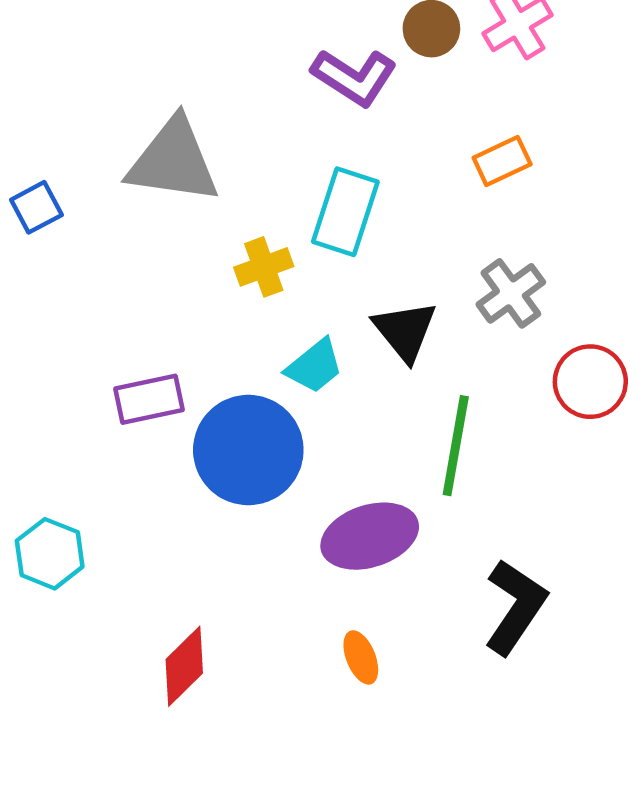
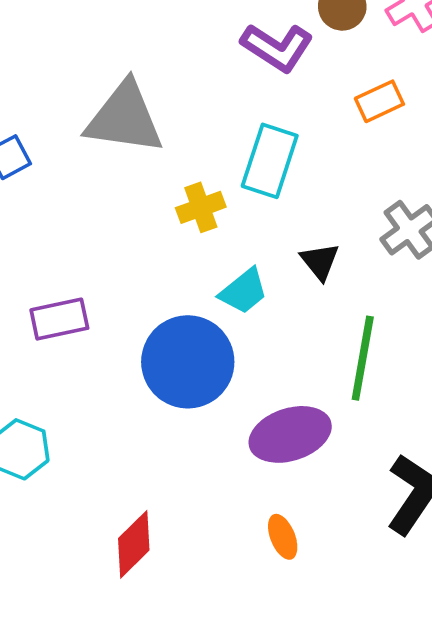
orange rectangle: (502, 161) -> (379, 101), moved
black triangle: (405, 331) -> (320, 261), size x0.7
purple rectangle: (149, 399) -> (59, 319), moved

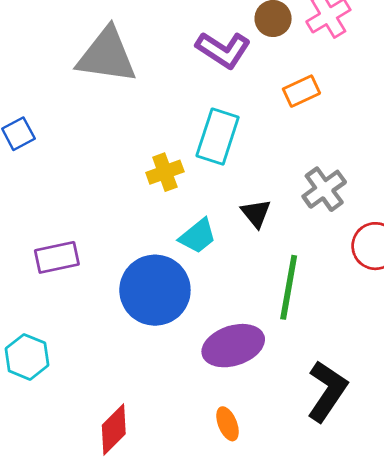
gray triangle: (124, 118) -> (107, 55), moved

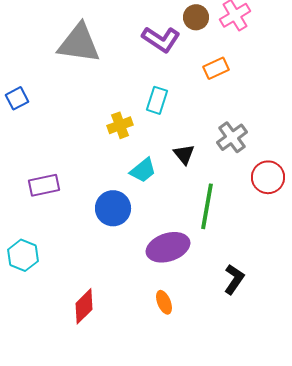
cyan rectangle: (218, 137) -> (157, 100), size x0.7
blue circle: (155, 290) -> (113, 208), size x0.7
black L-shape: (327, 391) -> (234, 279), size x0.7

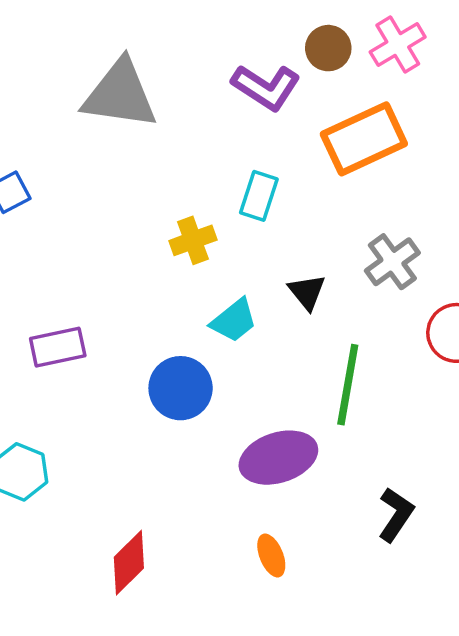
orange rectangle: (216, 68) -> (364, 139), size x1.8

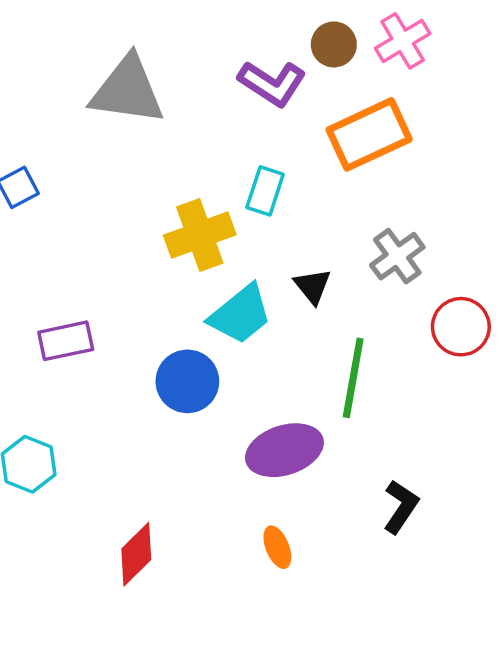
yellow cross: (193, 240) -> (200, 235), size x1.5
cyan trapezoid: (234, 320) -> (240, 314), size x1.4

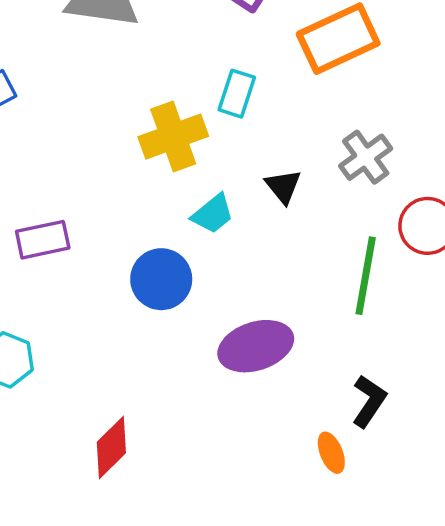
cyan trapezoid: (240, 314) -> (213, 214), size x0.7
green line: (353, 378) -> (366, 276), moved
orange ellipse: (277, 547) -> (331, 453), moved

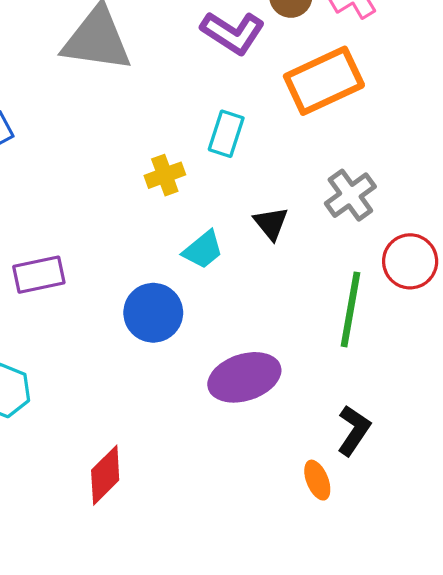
yellow cross: (173, 137) -> (165, 175), size x0.6

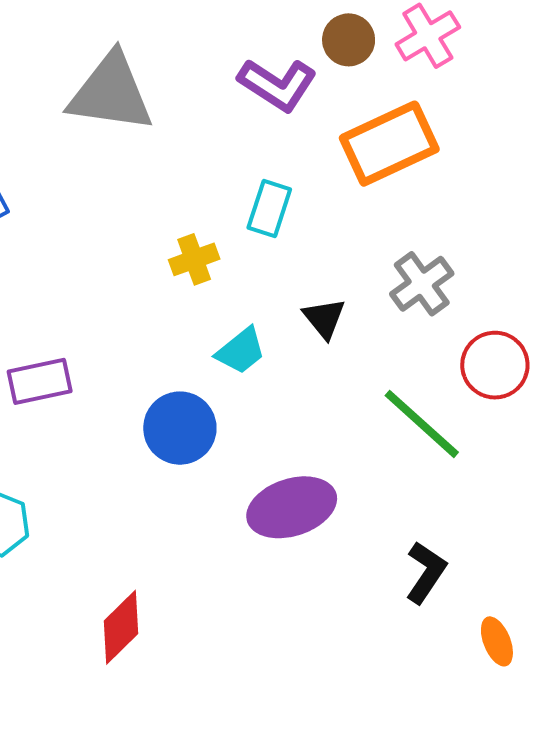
green line: (350, 309) -> (422, 424), turned -58
orange ellipse: (317, 480) -> (497, 641), moved

